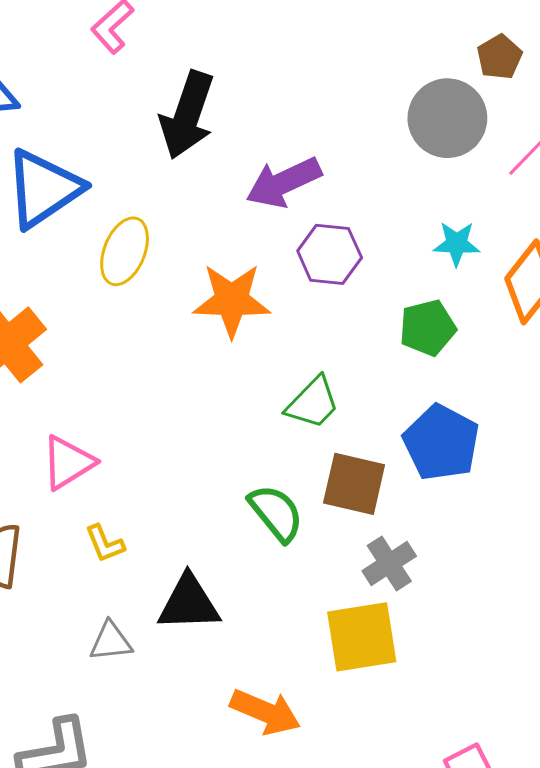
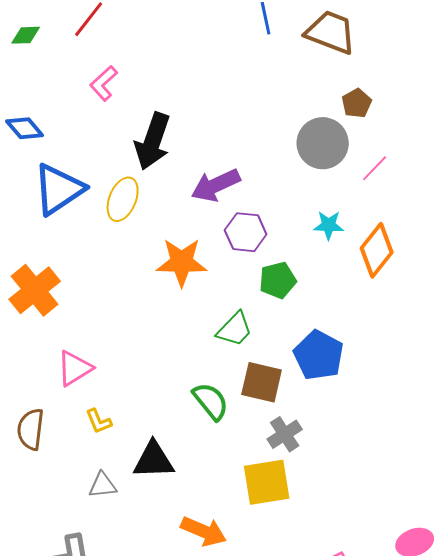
yellow ellipse: (125, 251) -> (123, 199), moved
green pentagon: (427, 328) -> (278, 280), moved

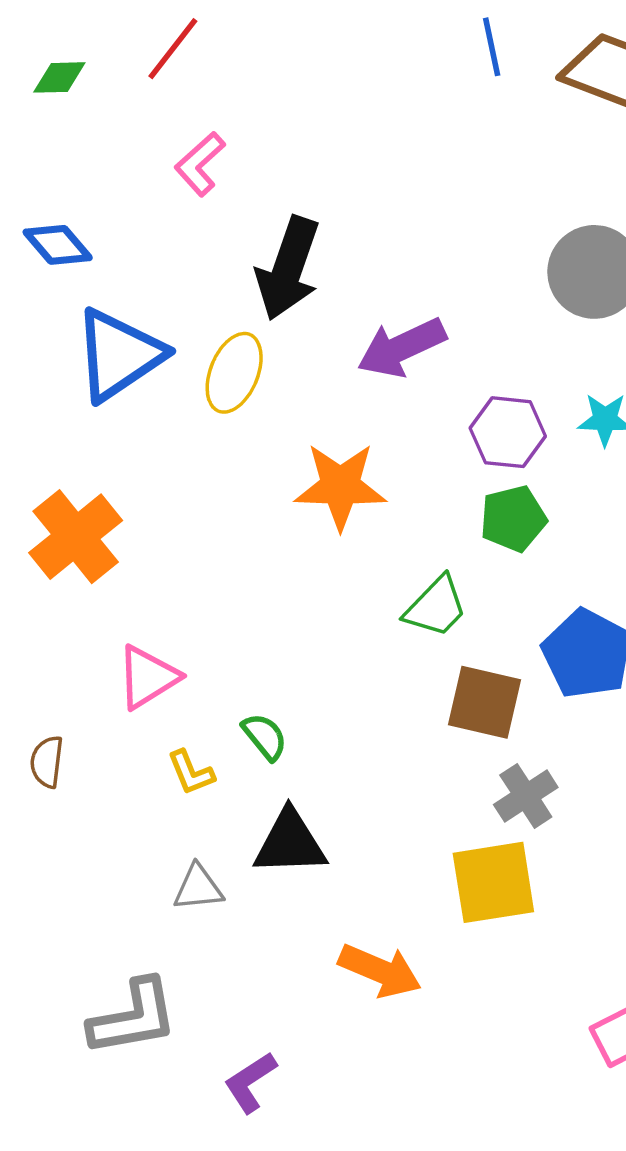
purple hexagon: (246, 232) -> (508, 432), moved
green semicircle: (211, 401) -> (265, 737), moved, size x0.7
brown semicircle: (31, 429) -> (47, 762), moved, size x0.7

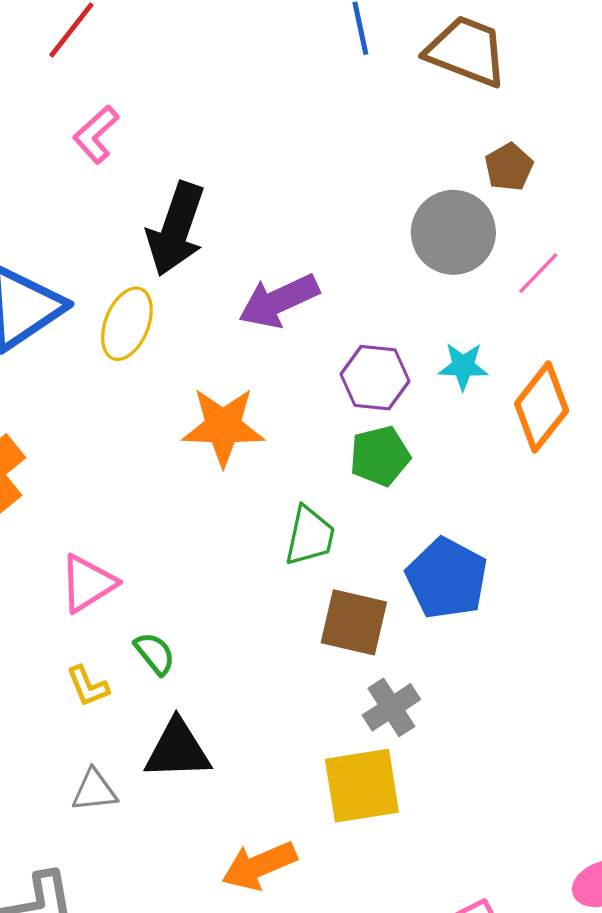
green trapezoid: (436, 607) -> (310, 536), turned -32
pink triangle: (148, 677) -> (88, 583), moved
orange arrow: (380, 971) -> (259, 866), turned 134

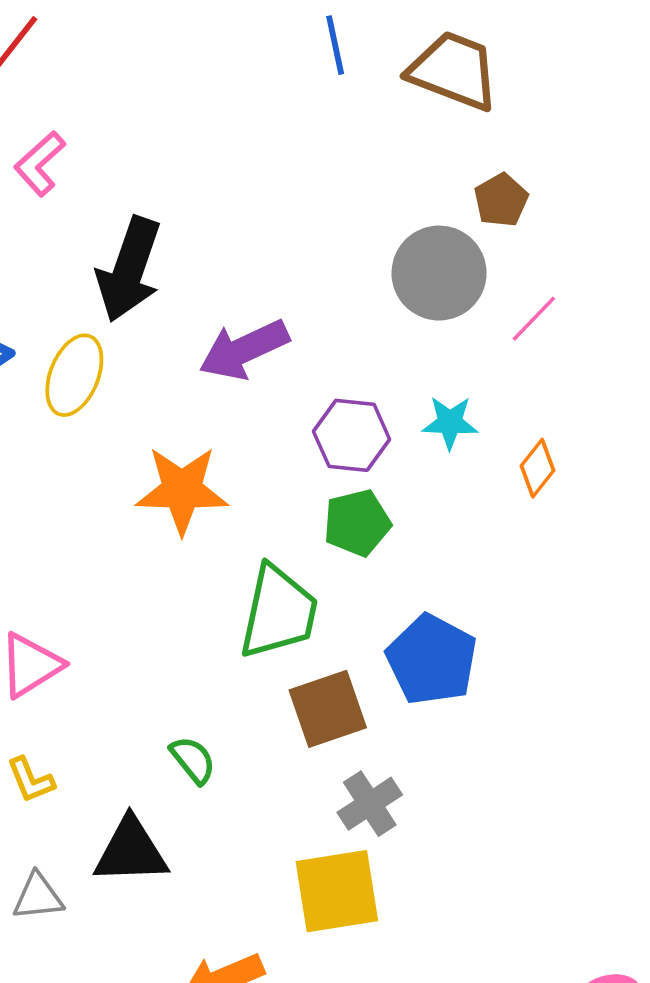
orange diamond: (542, 407) -> (538, 468), size x0.6
green trapezoid: (310, 536) -> (279, 612), size x1.4
brown square: (354, 622) -> (328, 709), turned -32
green semicircle: (155, 653) -> (193, 760), moved

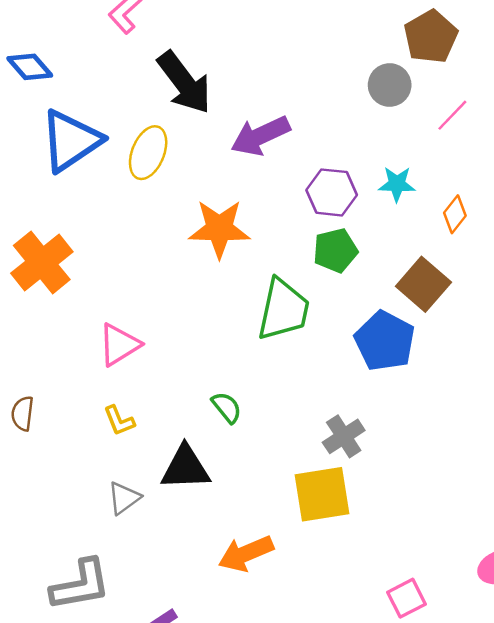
brown pentagon: (501, 200) -> (431, 37), size x1.5
black arrow: (129, 269) -> (184, 83), turned -56
gray circle: (439, 273) -> (390, 85), size x0.7
brown square: (328, 709) -> (423, 284), moved, turned -30
gray triangle: (38, 897) -> (124, 498), turned -30

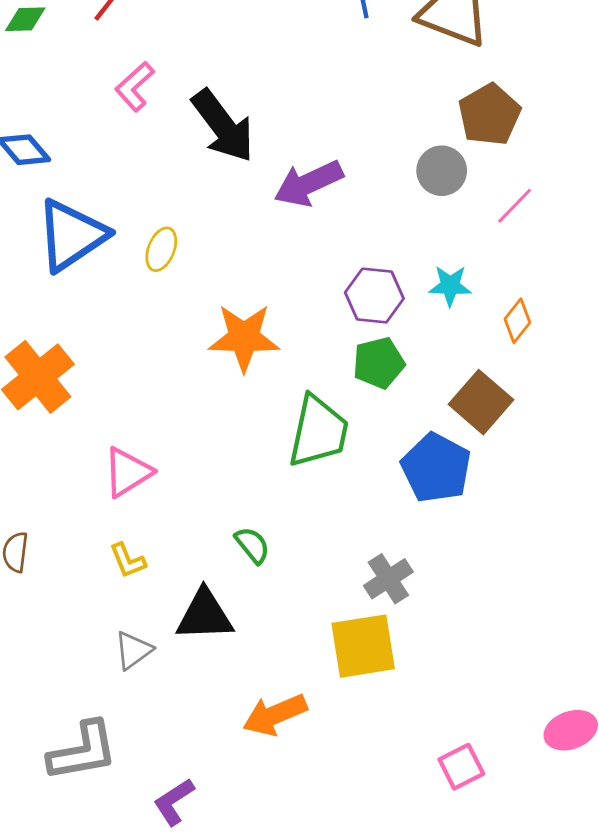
black arrow: (184, 83) -> (223, 126), moved
purple arrow: (260, 136) -> (308, 183), moved
yellow ellipse: (148, 153) -> (161, 249), size x0.7

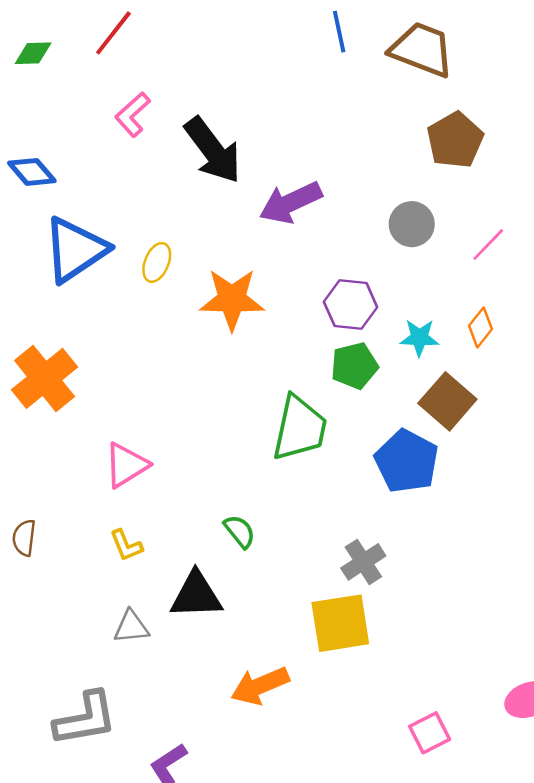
gray circle: (442, 171) -> (412, 224), moved
pink line: (515, 206) -> (488, 245), moved
cyan star: (450, 286) -> (419, 338), moved
orange star: (244, 338) -> (232, 299), moved
gray triangle: (133, 650) -> (131, 627), turned 30

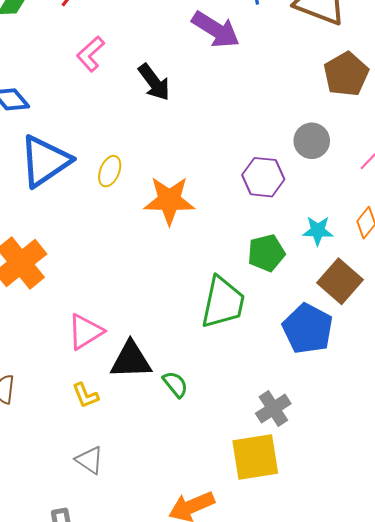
black arrow: (213, 150) -> (154, 82), size x0.7
purple arrow: (291, 202) -> (216, 30), moved, turned -123
purple hexagon: (351, 304) -> (263, 177), moved
black triangle: (196, 595) -> (131, 360), moved
gray triangle: (131, 627) -> (89, 460), turned 40

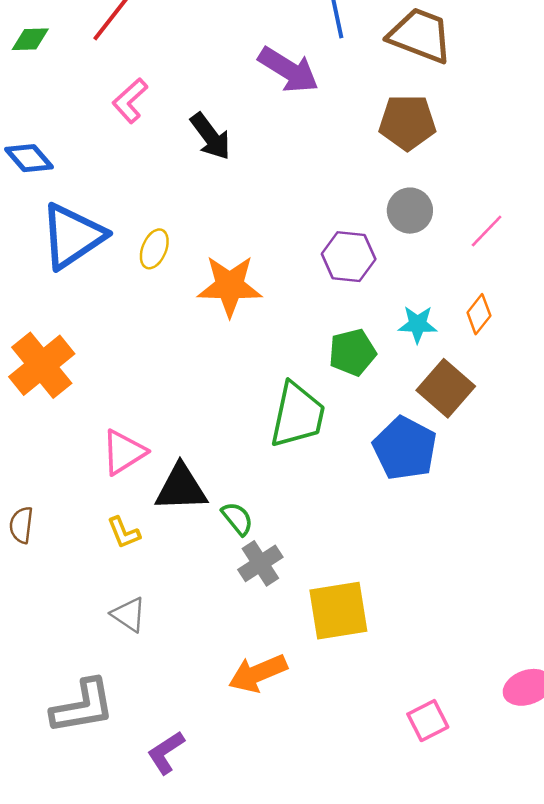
brown pentagon: (346, 74) -> (407, 122), moved, turned 30
gray cross: (273, 408) -> (260, 563), moved

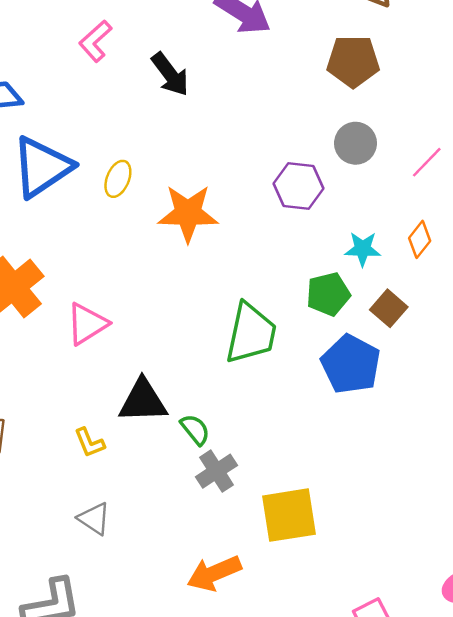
green pentagon: (352, 352) -> (328, 294), moved
brown square: (446, 388) -> (389, 308), size x0.7
pink triangle: (124, 452) -> (87, 324), moved

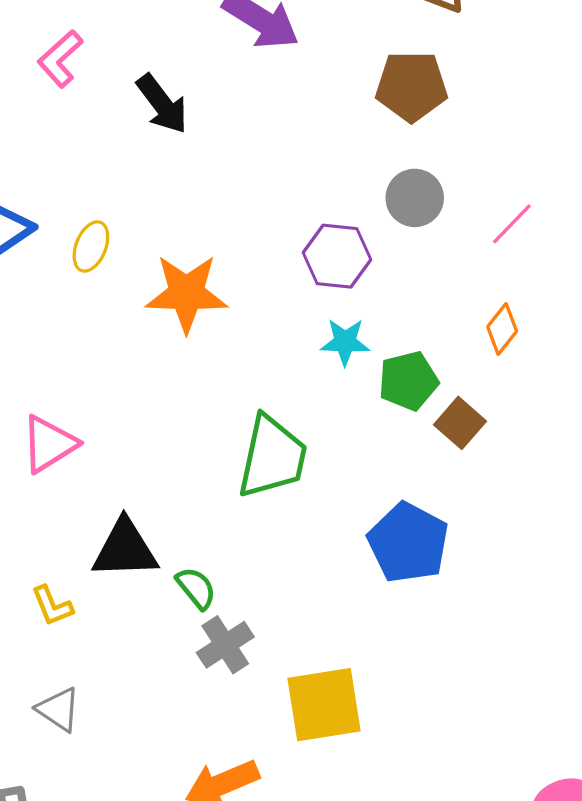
cyan star: (363, 249) -> (345, 342), moved
green pentagon: (328, 294) -> (408, 381), moved
blue pentagon: (351, 364) -> (408, 543), moved

